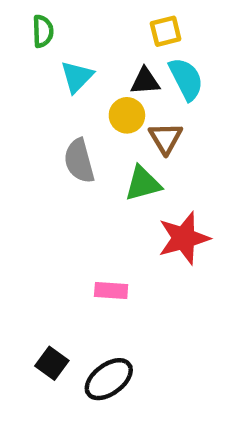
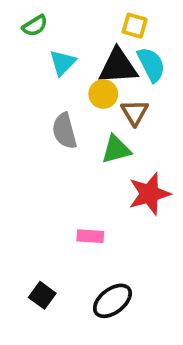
green semicircle: (43, 31) -> (35, 26), turned 60
yellow square: (166, 31) -> (135, 26), turned 30
black triangle: (145, 81) -> (118, 66), size x1.6
black ellipse: (109, 379) -> (112, 301), moved

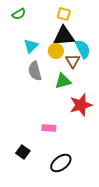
yellow square: (135, 26) -> (64, 14), moved
cyan triangle: (63, 63) -> (31, 46), moved
cyan semicircle: (151, 64) -> (83, 49), moved
black square: (42, 295) -> (23, 152), moved

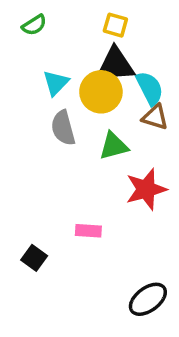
yellow circle: (56, 51) -> (101, 92), size x1.5
brown triangle: (73, 61) -> (155, 117), moved, turned -42
black square: (23, 152) -> (34, 258), moved
black ellipse: (61, 163) -> (148, 299), moved

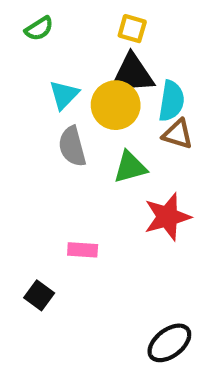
cyan semicircle: (150, 88) -> (171, 101), turned 36
pink rectangle: (88, 231) -> (83, 250), moved

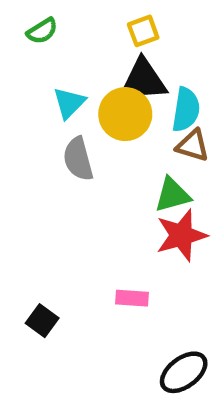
yellow square: (132, 29) -> (143, 31), turned -36
green triangle: (130, 167) -> (172, 195), moved
pink rectangle: (83, 250) -> (132, 298), moved

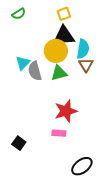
cyan triangle: (69, 103) -> (23, 63), moved
brown triangle: (193, 146) -> (86, 65), turned 42
green triangle: (172, 195) -> (59, 73), moved
red star: (181, 235) -> (66, 111), moved

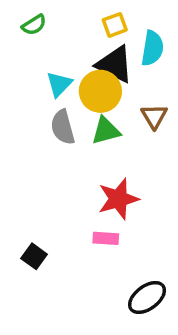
black triangle: (64, 36) -> (115, 64), turned 30
cyan semicircle: (83, 49) -> (152, 48), moved
cyan triangle: (23, 63) -> (59, 84), moved

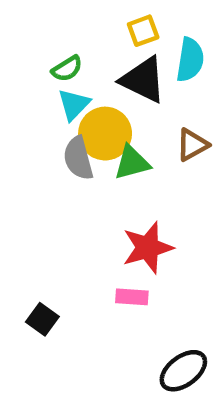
green semicircle: (34, 25) -> (67, 69), moved
yellow circle: (100, 91) -> (105, 134), moved
brown triangle: (154, 116) -> (192, 145), turned 32

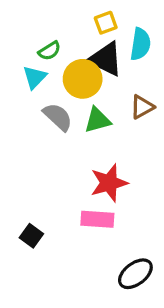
cyan triangle: (74, 104) -> (35, 77), moved
yellow circle: (105, 134) -> (83, 79), moved
gray semicircle: (78, 158) -> (58, 117), turned 148
pink rectangle: (132, 297) -> (97, 219), size x1.4

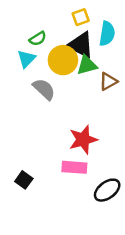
green triangle: (97, 120) -> (87, 65), moved
black ellipse: (135, 274) -> (107, 190), moved

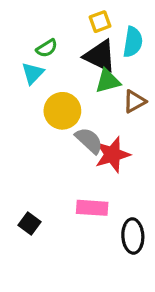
yellow circle: (63, 60) -> (62, 111), moved
gray semicircle: (44, 89) -> (89, 141), moved
red star: (83, 140) -> (112, 155), moved
black ellipse: (107, 190) -> (133, 236), turned -56

